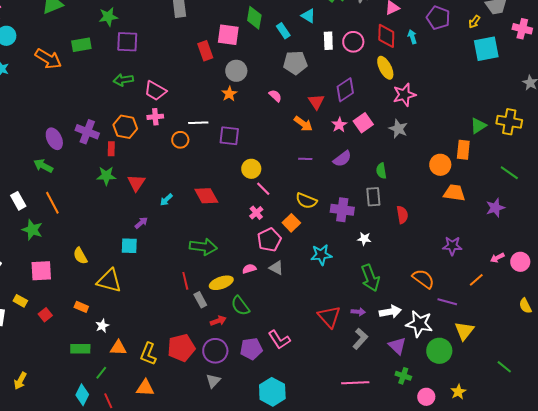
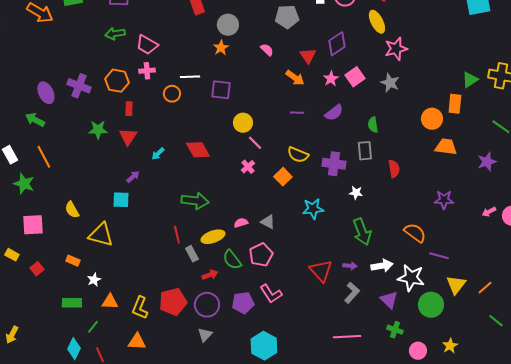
red rectangle: (111, 149) -> (129, 109), moved
pink pentagon: (269, 240) -> (261, 255), moved
orange line: (476, 280) -> (485, 288), moved

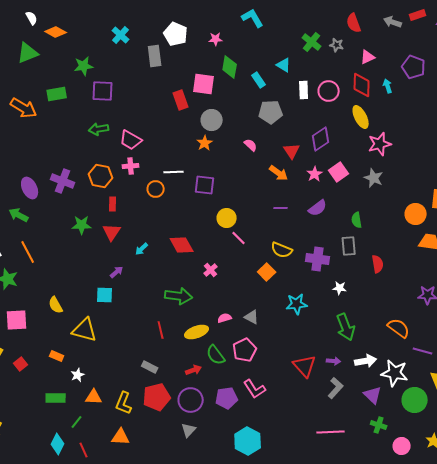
pink cross: (248, 167) -> (211, 270), moved
gray rectangle: (192, 254) -> (150, 367), moved, turned -35

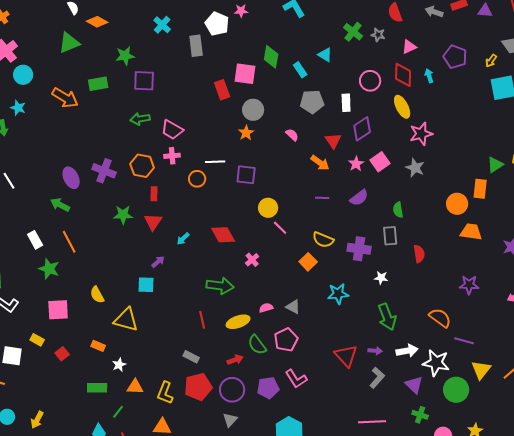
pink star: (216, 39) -> (241, 11), moved
white rectangle: (304, 90) -> (346, 103), moved

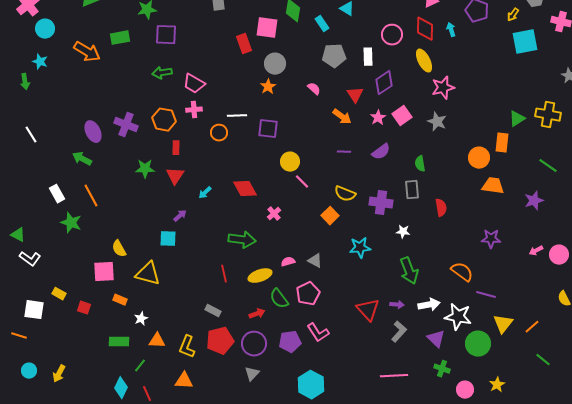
pink square: (58, 310) -> (104, 272), moved
red square: (62, 354) -> (84, 308), turned -32

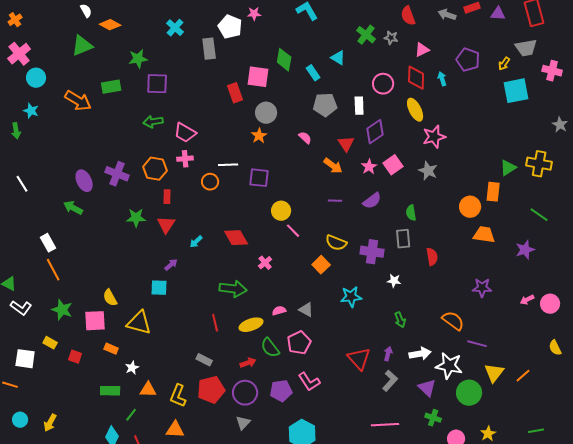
orange line: (91, 196) -> (53, 270), moved
green star: (71, 223) -> (62, 310), moved
green arrow: (409, 271) -> (400, 320), size x0.6
purple arrow: (397, 305) -> (388, 354), turned -80
green line: (543, 360) -> (536, 431), moved, turned -49

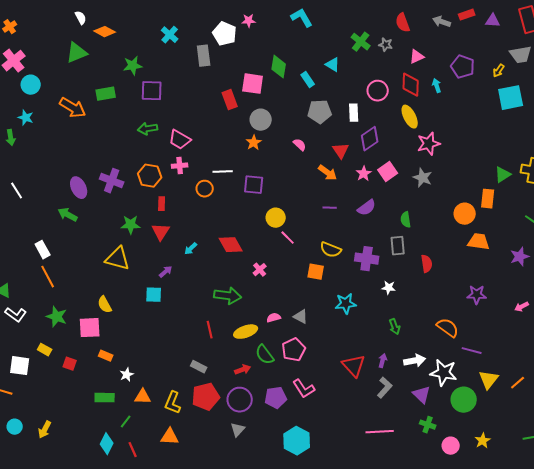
orange square: (321, 265) -> (316, 272), turned -36
yellow triangle: (139, 323) -> (118, 259), moved

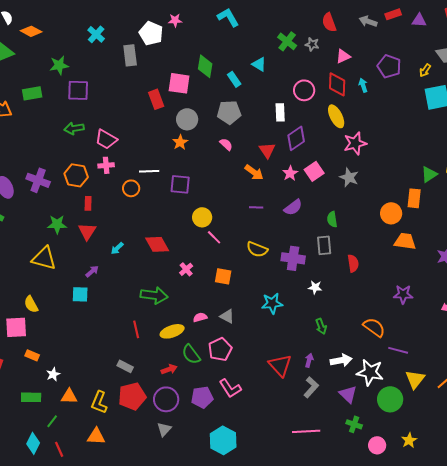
gray pentagon: (320, 112) -> (229, 112), moved
orange square: (316, 272) -> (223, 276), moved

